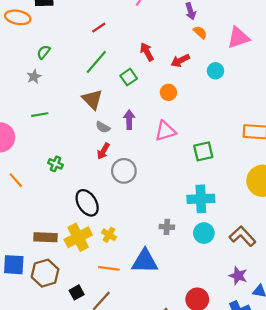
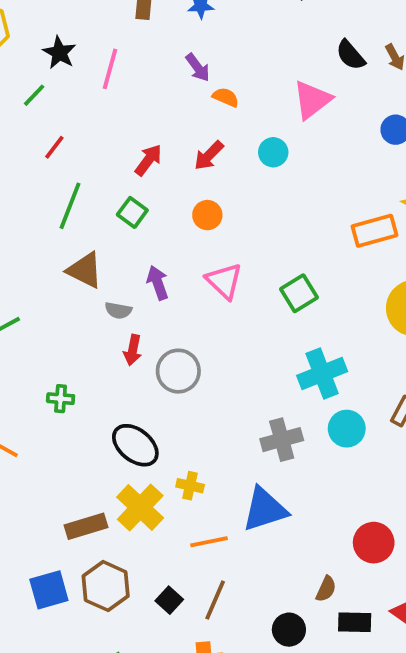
pink triangle: (238, 38) -> (312, 100), moved
red arrow: (147, 52) -> (148, 160), turned 84
pink triangle: (165, 131) -> (224, 281), turned -40
gray cross: (167, 227) -> (282, 440), size x1.5

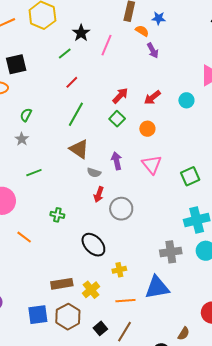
orange semicircle: (226, 97) -> (142, 31), moved
green square: (132, 212) -> (117, 119), moved
yellow cross: (190, 486) -> (119, 270), turned -32
yellow cross: (140, 508) -> (91, 290), moved, size x0.7

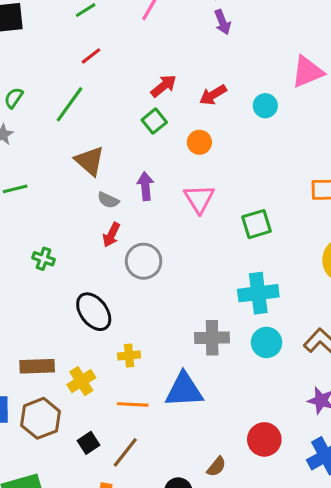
green line: (76, 114) -> (70, 104), moved

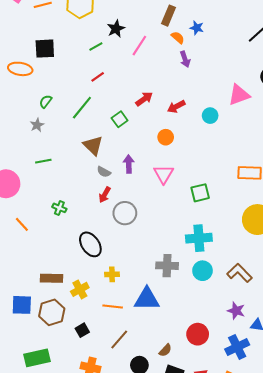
green square: (154, 121) -> (120, 119), moved
brown line: (125, 452) -> (119, 340), moved

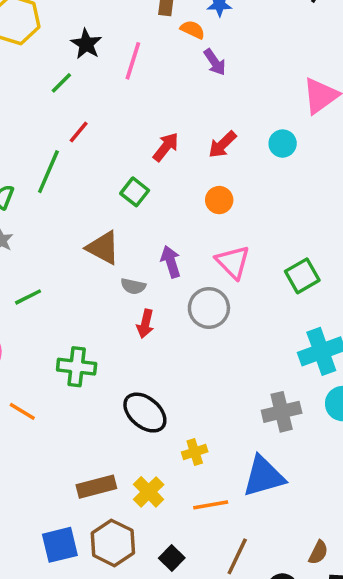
green line: (82, 108) -> (48, 172), moved
green cross: (59, 208) -> (77, 367), size x1.5
gray circle: (125, 213) -> (209, 308), moved

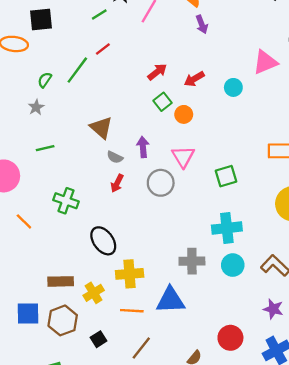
green square: (135, 192) -> (163, 102), moved
yellow cross: (195, 452) -> (130, 274), size x1.6

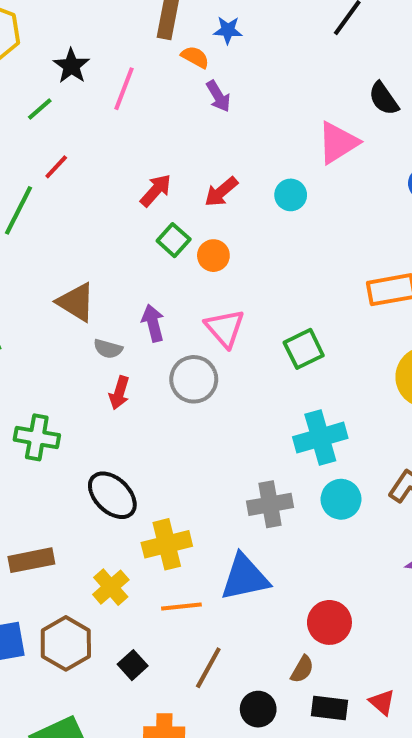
brown rectangle: (61, 281) -> (31, 560), moved
red circle: (230, 338) -> (329, 622), moved

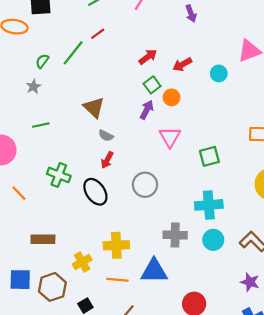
purple arrow: (153, 323) -> (147, 110), moved, turned 30
gray circle: (194, 379) -> (145, 185), moved
black ellipse: (112, 495) -> (95, 192), moved

